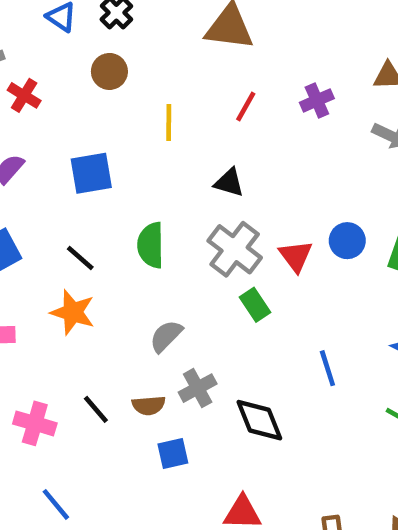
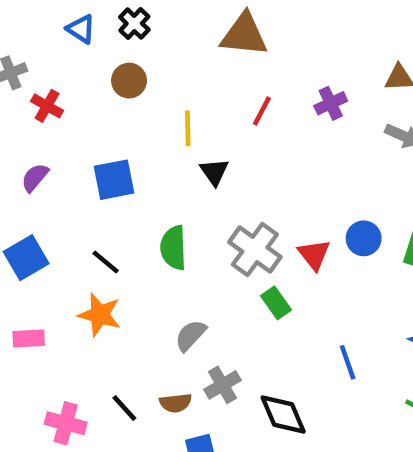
black triangle: (229, 183) -> (214, 172), moved, turned 40

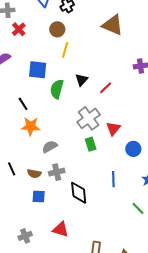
red line: (262, 111) -> (106, 88), moved
yellow line: (188, 128) -> (65, 50), moved
blue circle: (364, 238) -> (133, 149), moved
green semicircle: (173, 248) -> (57, 89), moved
orange star: (100, 315) -> (31, 126), moved, turned -30

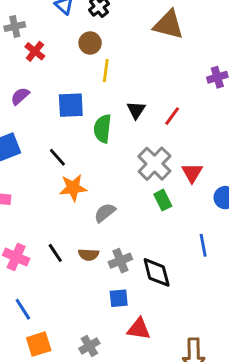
gray cross: (57, 172) -> (120, 261), moved
blue square: (39, 197) -> (119, 298), moved

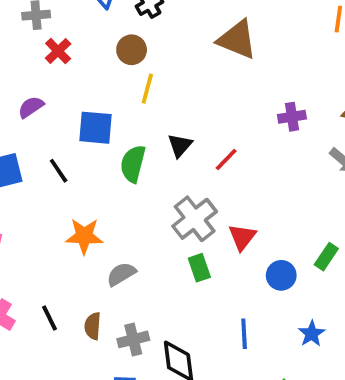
black line: (57, 157) -> (59, 171), moved
brown semicircle: (89, 255) -> (93, 326), turned 84

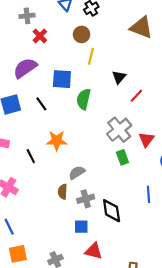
purple semicircle: (31, 107) -> (25, 68), size x1.6
black triangle: (180, 145) -> (119, 77), moved
gray semicircle: (121, 274) -> (77, 173), moved
black line: (49, 318) -> (31, 156), moved

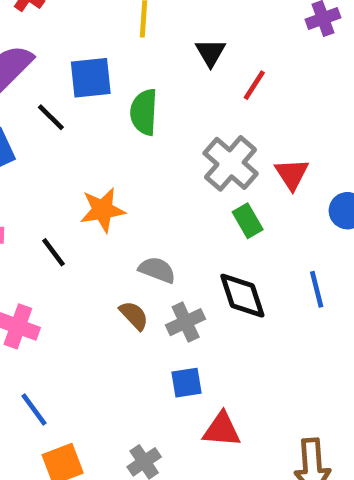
black line: (41, 104) -> (51, 117), moved
gray semicircle: (77, 173) -> (157, 270), turned 63
brown semicircle: (63, 192) -> (134, 315), turned 144
black diamond: (112, 211) -> (242, 296), moved

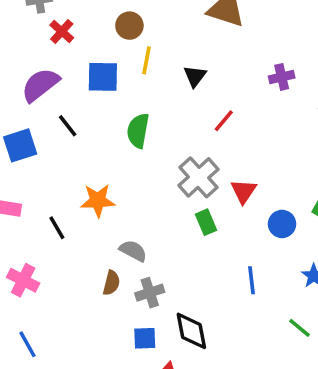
black triangle: (211, 53) -> (195, 76), moved
blue square: (91, 78) -> (103, 77), moved
black diamond: (242, 296) -> (191, 331), moved
brown semicircle: (134, 315) -> (111, 283), turned 50

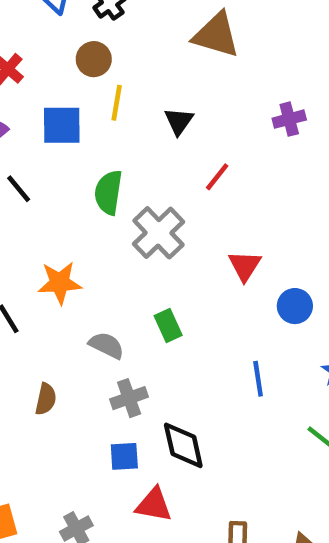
gray cross: (199, 177) -> (158, 233), moved
green rectangle: (206, 222) -> (168, 325), moved
brown semicircle: (111, 283) -> (46, 399), moved

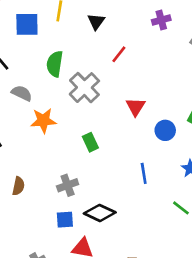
orange star: (60, 283) -> (43, 121), moved
gray semicircle: (106, 345) -> (22, 93), moved
black diamond: (183, 445) -> (100, 213), turned -52

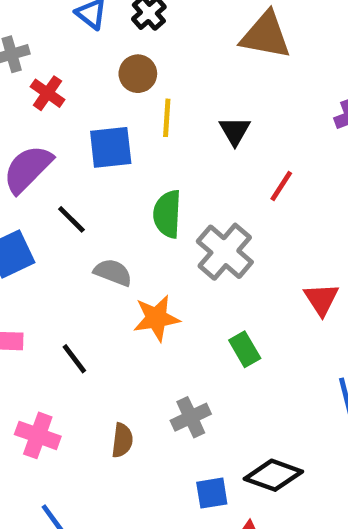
red triangle: (136, 107) -> (321, 299), moved
gray cross: (68, 185) -> (191, 417), moved

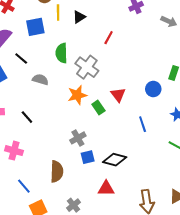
black triangle: (235, 131) -> (79, 17), moved, turned 32
red triangle: (321, 299) -> (118, 95), moved
orange star: (156, 318) -> (77, 95), moved
brown semicircle: (122, 440) -> (57, 172), moved, size x1.5
blue square: (212, 493) -> (88, 157), moved

